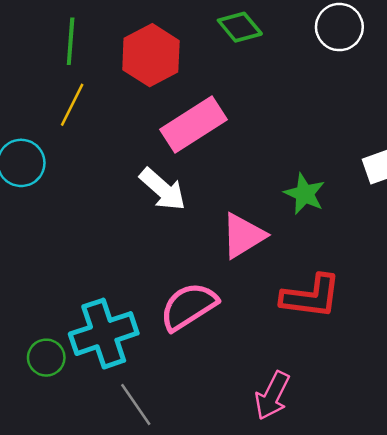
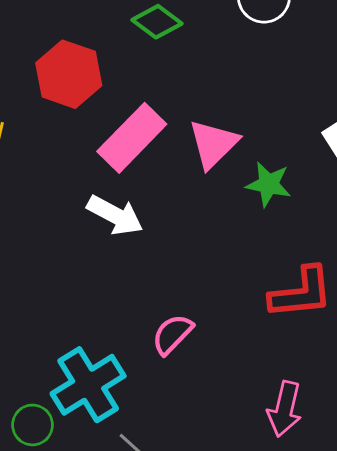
pink triangle: (243, 236) -> (213, 144), moved
pink semicircle: (189, 306) -> (172, 334), size x0.7

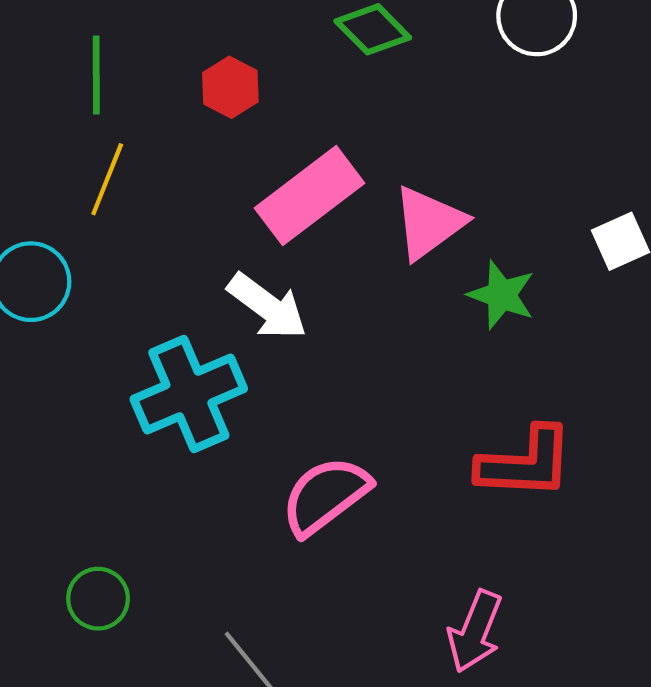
red hexagon: (69, 74) -> (230, 87), size x0.6
pink semicircle: (172, 334) -> (325, 496), size x1.4
cyan cross: (88, 385) -> (189, 394), moved

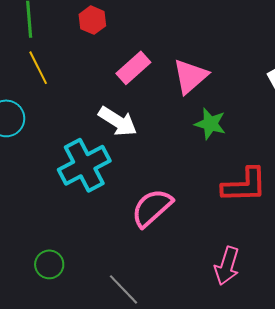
yellow line: (107, 179) -> (38, 68), turned -44
pink rectangle: (310, 196) -> (133, 68), size x0.7
green star: (501, 295) -> (210, 124), moved

